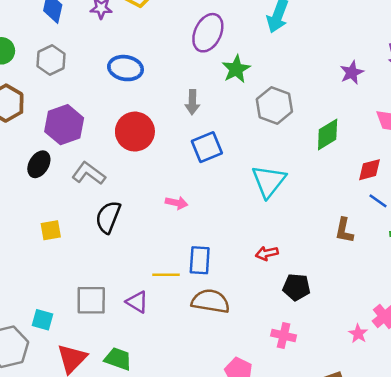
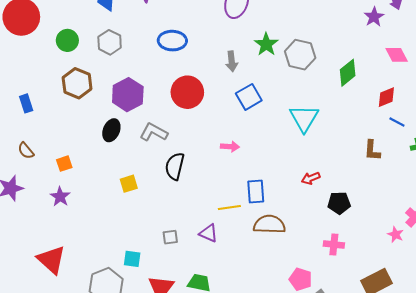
green star: (236, 69) -> (266, 44), moved
purple star: (352, 73) -> (374, 17), moved
gray square: (91, 300) -> (170, 237), size x0.6

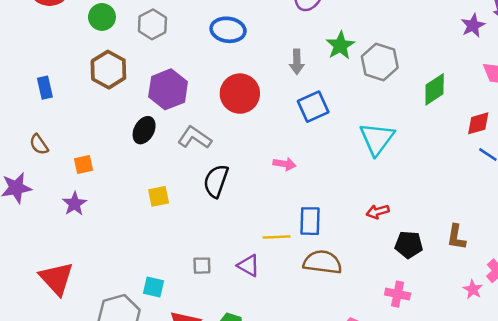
brown L-shape: (372, 150) -> (456, 237), moved

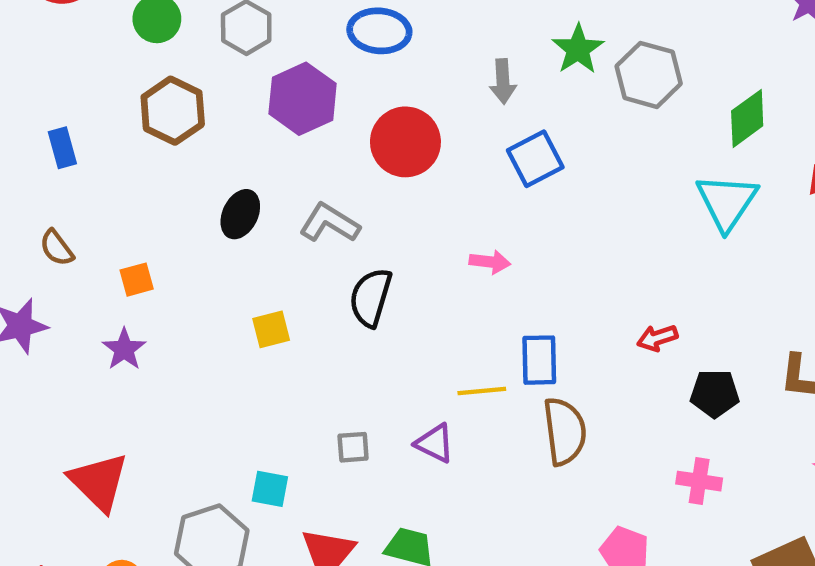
purple hexagon: (168, 89) -> (303, 99), moved
cyan triangle: (377, 139) -> (727, 202), moved
brown semicircle: (322, 262) -> (565, 431), turned 78

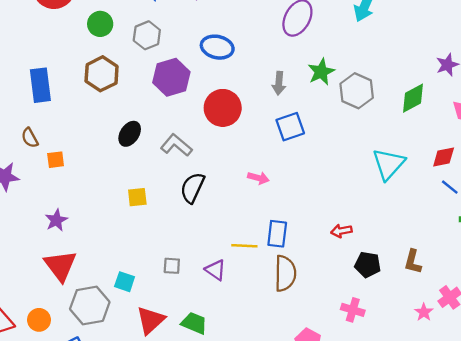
green diamond: (747, 118) -> (413, 98), moved
blue rectangle: (62, 148) -> (40, 85), size x1.6
orange square: (137, 280) -> (56, 160), moved
purple star: (124, 349) -> (56, 220), moved
red triangle: (99, 482) -> (60, 266), moved

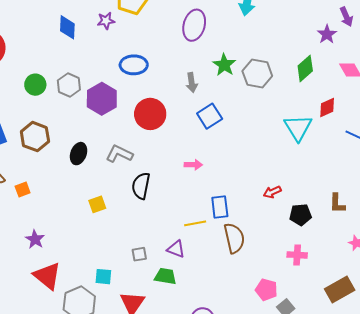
green circle: (100, 24) -> (35, 85), moved
gray hexagon: (147, 35) -> (69, 85), moved
brown hexagon: (102, 74) -> (35, 137), moved
red diamond: (444, 157) -> (327, 107), moved
green trapezoid: (194, 323) -> (165, 276), moved

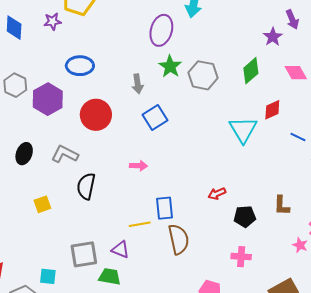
purple ellipse: (194, 25) -> (161, 30), moved
gray square: (139, 254) -> (84, 254), size x1.8

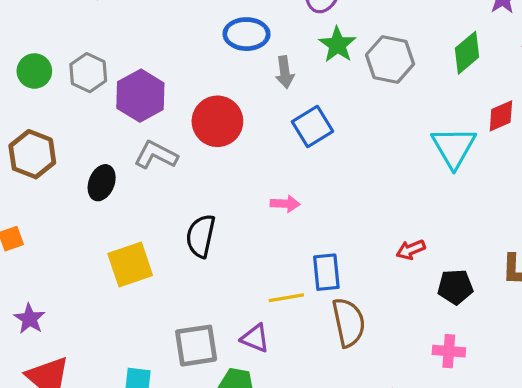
blue ellipse: (80, 66) -> (246, 34), moved
gray L-shape: (65, 154) -> (156, 155), moved
yellow square: (42, 204) -> (130, 264), size x1.6

